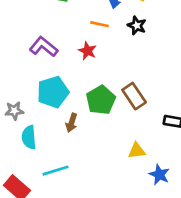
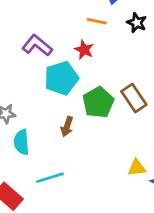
cyan pentagon: (53, 92) -> (61, 78), moved
yellow triangle: (137, 151) -> (137, 168), moved

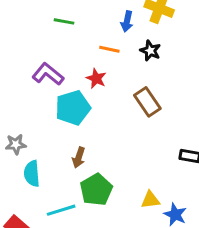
brown rectangle: (134, 98) -> (147, 102), moved
green pentagon: (98, 102) -> (96, 190), moved

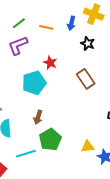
green line: (64, 21) -> (19, 23), moved, turned -48
orange line: (109, 49) -> (46, 27), moved
purple L-shape: (48, 74) -> (18, 45), moved, turned -60

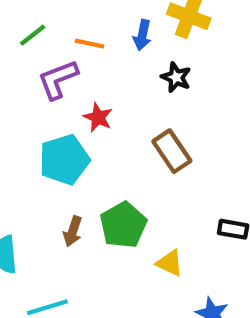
purple L-shape: (18, 45) -> (58, 79), moved
green pentagon: (50, 140) -> (123, 225), moved
yellow triangle: (88, 147) -> (170, 263), moved, turned 32

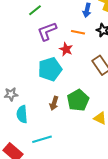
orange line: (90, 44) -> (78, 32), moved

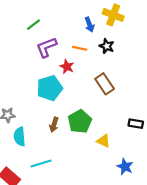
blue arrow: (87, 10) -> (89, 25), turned -32

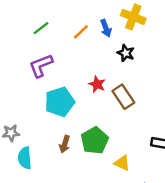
purple L-shape: (46, 47) -> (41, 66), moved
orange line: (80, 48) -> (81, 32), moved, turned -56
red star: (67, 67) -> (97, 84), moved

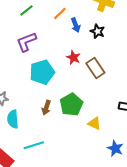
blue arrow: (106, 28) -> (76, 25), moved

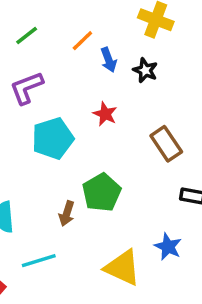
brown rectangle: (95, 68) -> (166, 144), moved
brown arrow: (46, 108) -> (67, 213), moved
yellow triangle: (94, 123) -> (123, 268), moved, size x1.6
blue star: (115, 148) -> (168, 247), moved

